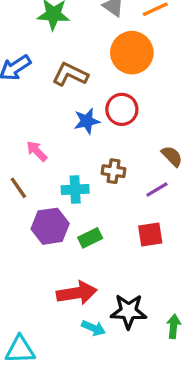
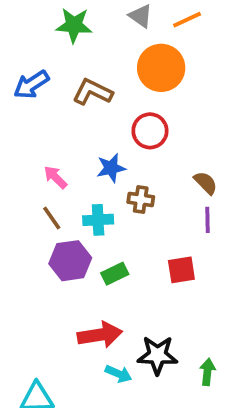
blue star: (87, 121) -> (111, 168), moved
brown line: (18, 188) -> (52, 218), moved
purple line: (157, 190) -> (207, 220), moved, turned -60

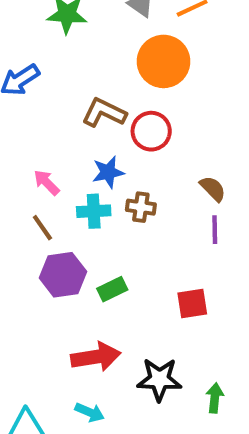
brown L-shape: (93, 92) -> (104, 113), moved
cyan cross: (98, 220) -> (94, 211), moved
red square: (181, 270) -> (192, 304), moved
cyan arrow: (118, 374) -> (90, 412), moved

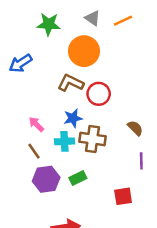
orange circle: (163, 61) -> (84, 51), moved
brown cross: (141, 207) -> (93, 139), size x1.5
purple line: (215, 230) -> (141, 161), moved
green rectangle: (112, 289) -> (78, 178), moved

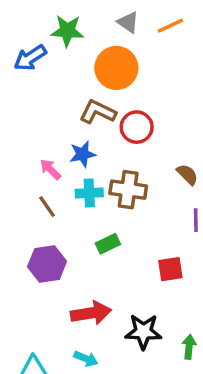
blue arrow: (21, 63) -> (30, 58), moved
blue star: (73, 118) -> (83, 154), moved
purple hexagon: (46, 179) -> (47, 264), moved

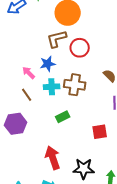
brown L-shape: (98, 112) -> (57, 39), turned -40
purple hexagon: (47, 264) -> (16, 124), moved
red arrow: (91, 313) -> (53, 158), turned -100

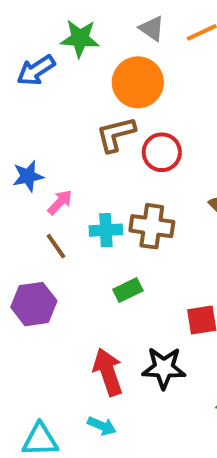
blue star: (48, 64) -> (28, 176), moved
pink arrow: (29, 73) -> (60, 202), turned 88
black star: (84, 169) -> (164, 368), moved

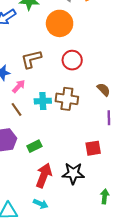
brown L-shape: (116, 134) -> (31, 59), moved
green rectangle: (128, 290) -> (34, 146), moved
red arrow: (108, 372) -> (44, 175), turned 40

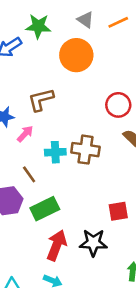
red circle: (72, 60) -> (118, 105), moved
brown line: (17, 109) -> (29, 174), moved
green rectangle: (34, 146) -> (45, 209), size x1.5

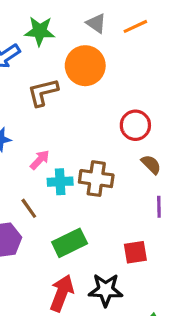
brown L-shape: (41, 100) -> (43, 92), moved
pink arrow: (25, 134) -> (40, 160), moved
green rectangle: (45, 209) -> (70, 243), moved

